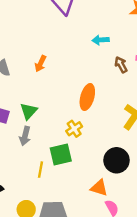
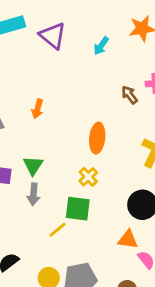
cyan arrow: (101, 40) -> (101, 46), moved, turned -42
green square: (61, 154) -> (78, 209), turned 30
yellow line: (41, 170) -> (58, 230), turned 49

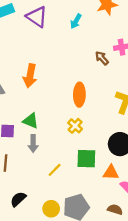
orange arrow: (38, 109) -> (30, 76), size x1.5
green triangle: (33, 165) -> (31, 121), turned -35
green square: (78, 209) -> (86, 159), moved

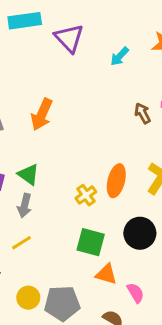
orange ellipse: (79, 95) -> (116, 181), moved
yellow line: (55, 170) -> (22, 243), moved
orange triangle: (111, 173) -> (106, 274), moved

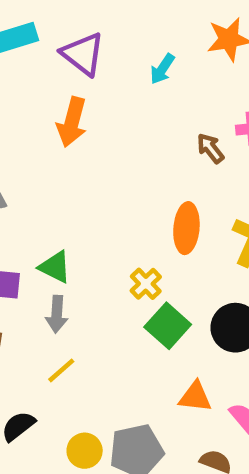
orange arrow: (42, 114) -> (72, 122), moved
orange ellipse: (116, 181) -> (186, 228), moved
green square: (91, 242) -> (168, 326), moved, turned 36

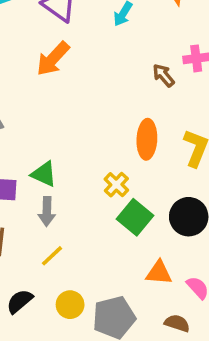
orange arrow: (72, 122) -> (53, 59), turned 30
yellow circle: (85, 451) -> (70, 305), moved

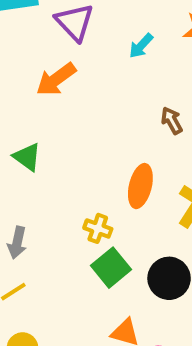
green triangle: (44, 174) -> (27, 157), moved
yellow cross: (116, 185) -> (98, 228), turned -35

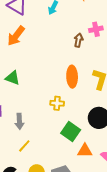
brown arrow: (172, 121) -> (78, 40), turned 56
green square: (111, 268) -> (71, 131), moved

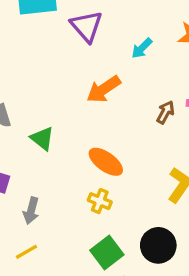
orange arrow: (16, 36) -> (104, 89), moved
orange ellipse: (72, 77) -> (106, 162), moved, turned -70

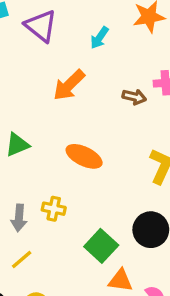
brown arrow: (165, 112) -> (134, 97), turned 85
green triangle: (42, 139) -> (17, 145), turned -50
yellow cross: (100, 201) -> (54, 209), moved

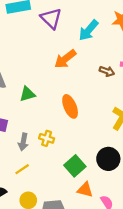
cyan arrow: (99, 38) -> (88, 30), size x1.5
orange ellipse: (84, 156) -> (70, 106), turned 35

